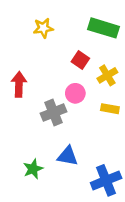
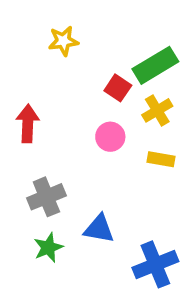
green rectangle: (103, 28) -> (155, 65), moved, turned -48
gray cross: (54, 113) -> (46, 197), moved

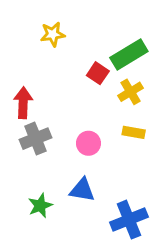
pink circle: (110, 137) -> (88, 143), moved
gray cross: (46, 197) -> (36, 139), moved

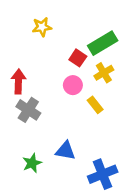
yellow rectangle: (134, 132) -> (95, 105), moved, turned 42
gray cross: (36, 139) -> (28, 110), turned -35
pink circle: (88, 143) -> (73, 85), moved

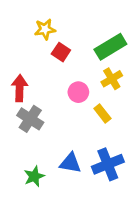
red square: (78, 58) -> (61, 52), moved
blue cross: (103, 174) -> (108, 164), moved

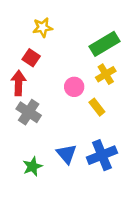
red square: (61, 52) -> (31, 58), moved
blue triangle: (70, 163) -> (67, 154), turned 40

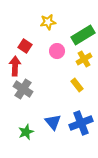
yellow star: (43, 27) -> (48, 22), moved
pink circle: (74, 87) -> (57, 51), moved

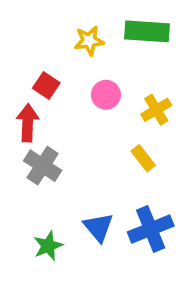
green rectangle: (83, 35) -> (147, 31), moved, turned 35

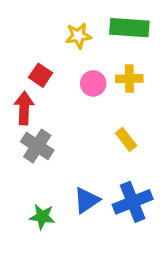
yellow cross: (156, 110) -> (129, 79), moved, turned 30
blue triangle: (98, 227) -> (87, 200), turned 36
green star: (48, 246) -> (42, 217), turned 30

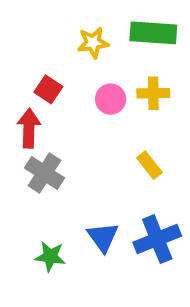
blue triangle: (87, 200) -> (103, 237), turned -32

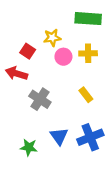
yellow star: (93, 43) -> (52, 38), moved
red arrow: (29, 128) -> (16, 73), turned -75
gray cross: (44, 173) -> (40, 99), moved

